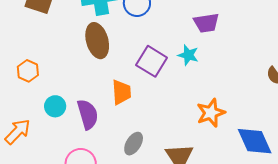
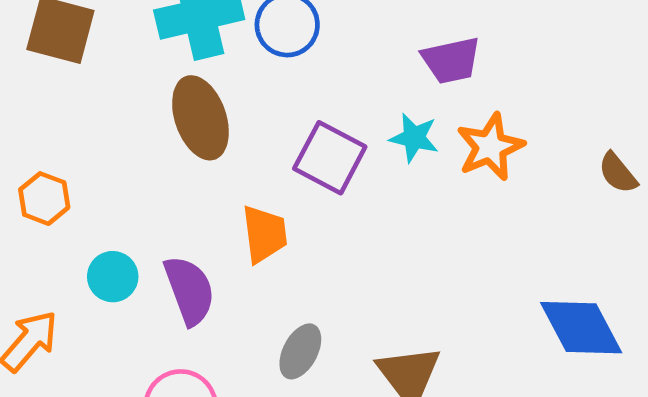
orange star: (211, 113) -> (490, 147), moved

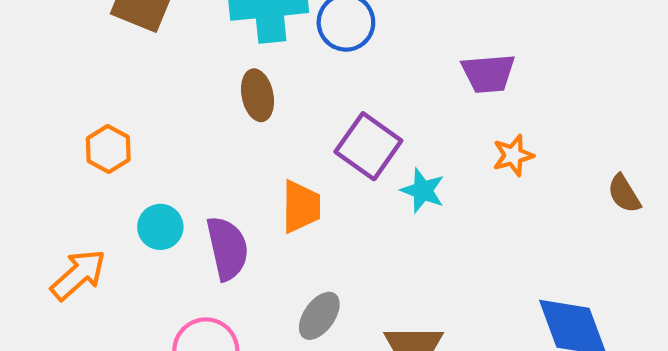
brown ellipse: (200, 118) -> (258, 95), size x0.7
cyan star: (414, 138) -> (423, 191), moved
orange star: (490, 147) -> (513, 155), size x0.7

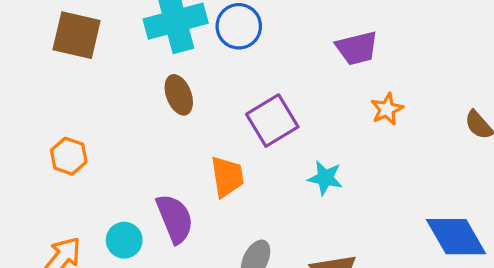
purple square: (368, 146) -> (272, 121), turned 33
cyan star: (423, 191) -> (325, 178), moved
cyan circle: (160, 227) -> (124, 240), moved

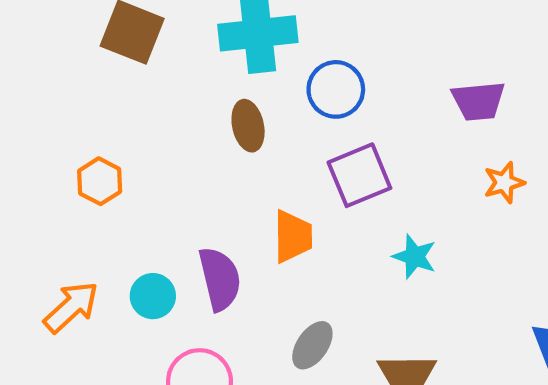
blue circle: (239, 26) -> (336, 89), moved

